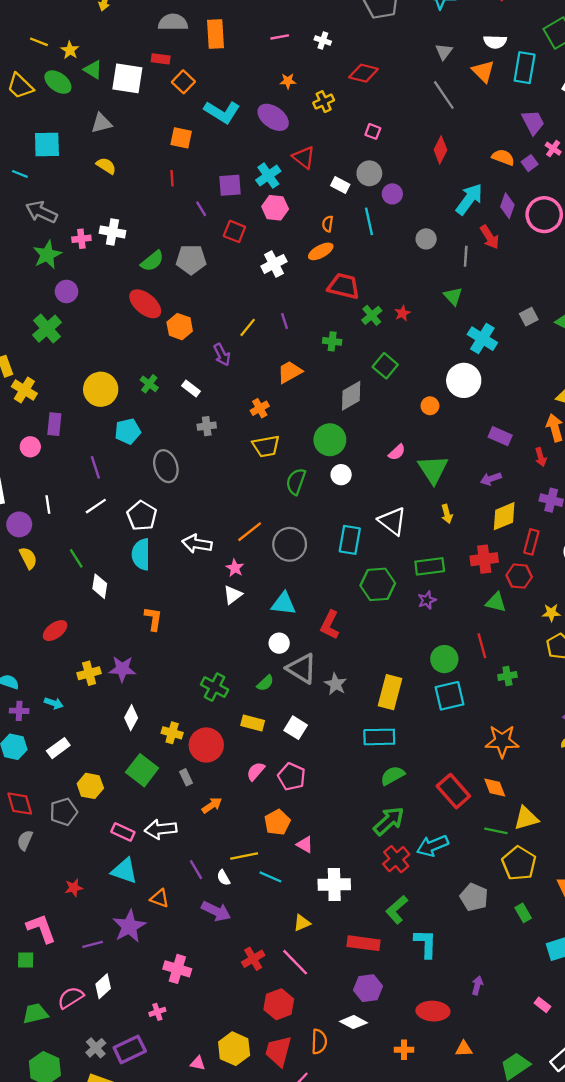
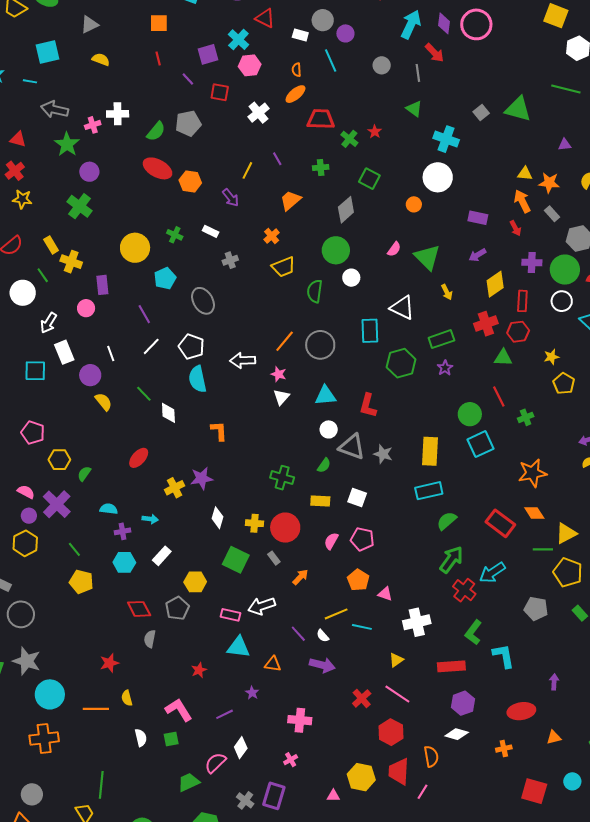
purple star: (129, 926) -> (252, 693), size x0.5
purple rectangle: (130, 1049) -> (274, 796), turned -36

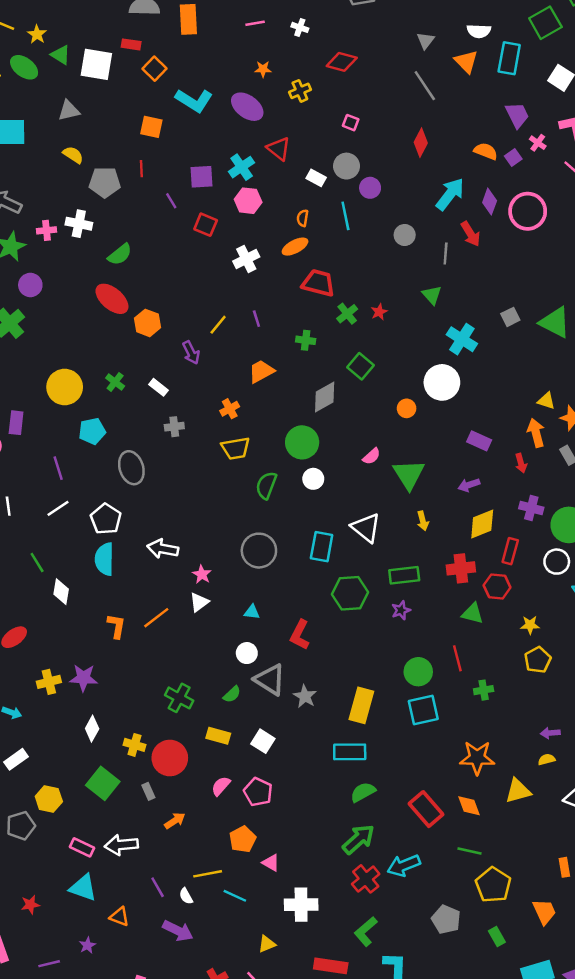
gray pentagon: (188, 123) -> (105, 182), moved
orange line: (285, 341) -> (156, 618), moved
cyan triangle: (325, 396) -> (252, 612), size x0.6
yellow triangle: (566, 533) -> (518, 791), moved

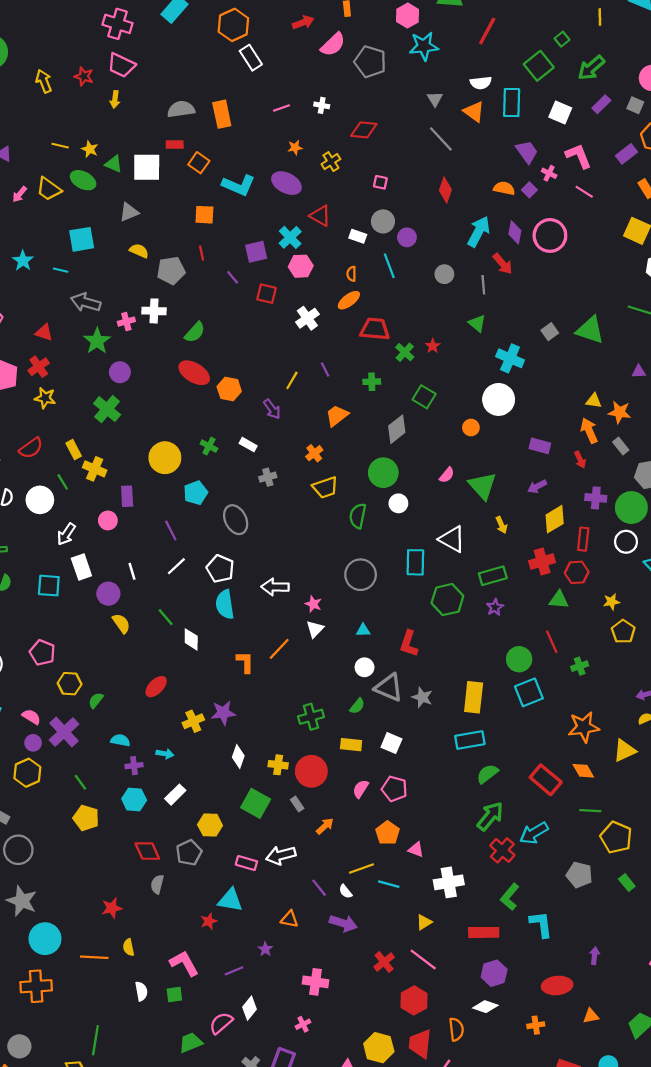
green cross: (179, 698) -> (311, 717), turned -35
cyan triangle: (83, 888) -> (230, 900), moved

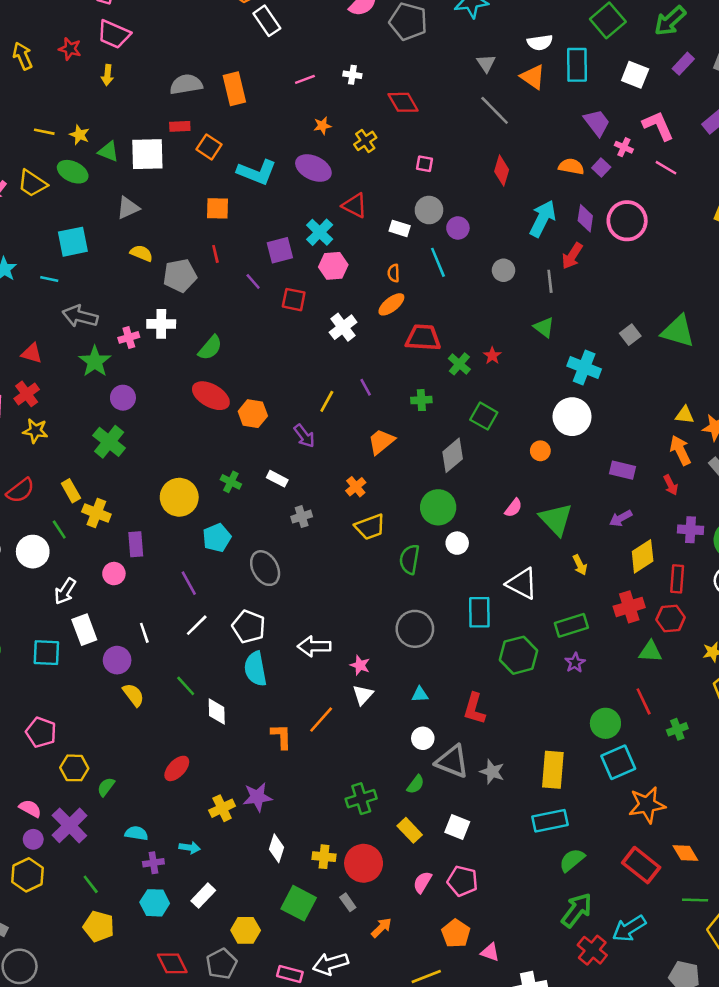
red diamond: (364, 130) -> (403, 102), turned 56
red arrow: (503, 264) -> (572, 256), turned 75
orange star: (584, 727) -> (647, 805), moved
yellow rectangle: (351, 745) -> (410, 830), turned 42

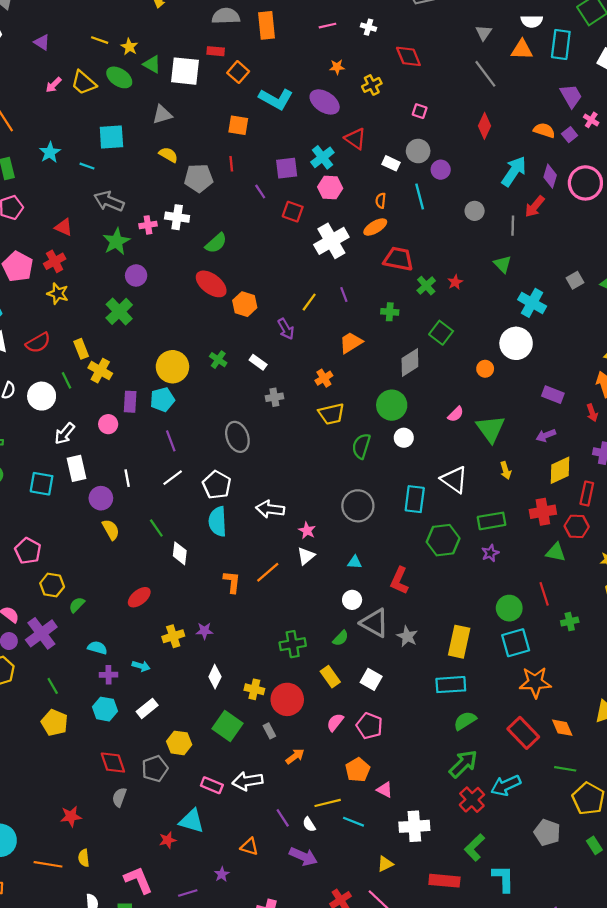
orange triangle: (533, 77) -> (522, 50), turned -40
white cross: (343, 327) -> (331, 241), size x1.4
cyan pentagon: (217, 538) -> (162, 400), moved
purple star: (257, 797) -> (204, 631), size x0.7

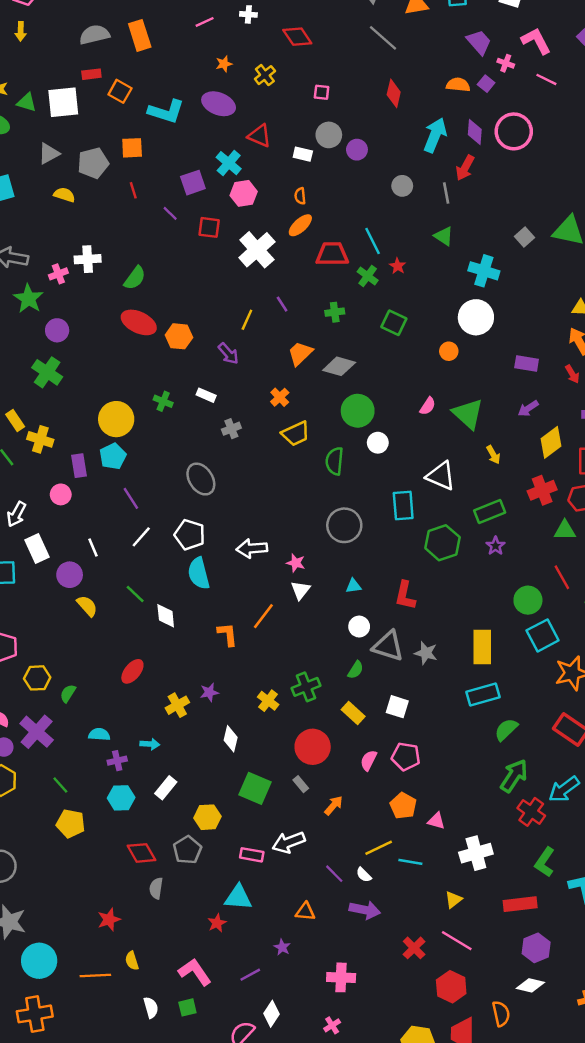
gray pentagon: (199, 178) -> (93, 163), moved
cyan line: (420, 197) -> (373, 241), moved
gray diamond: (410, 363) -> (339, 366), moved, turned 60
yellow cross: (254, 689) -> (268, 701), moved, turned 36

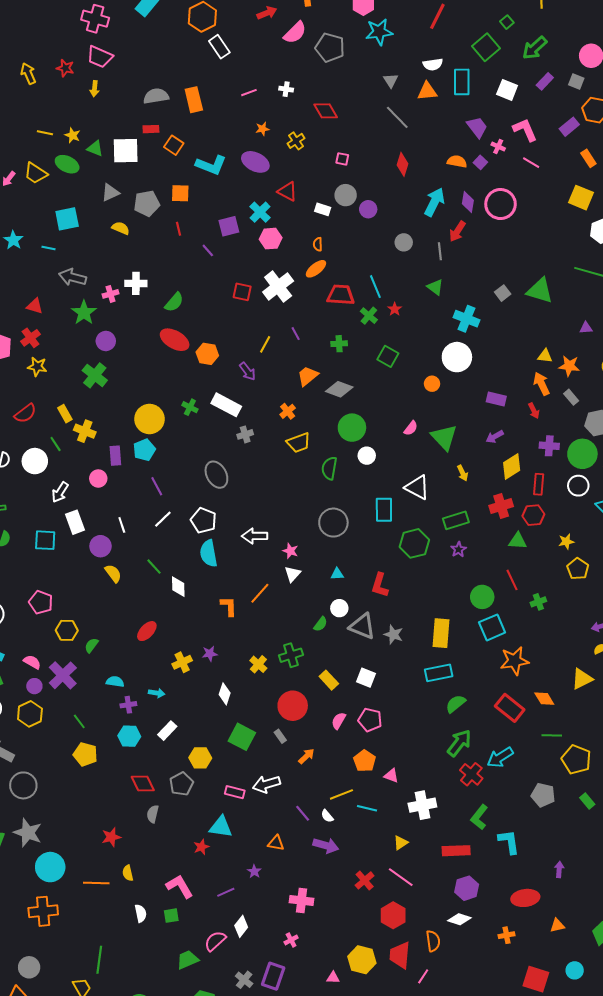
red square: (209, 227) -> (242, 292), moved
white rectangle: (206, 395) -> (226, 405), size x1.8
green semicircle: (356, 670) -> (321, 624), moved

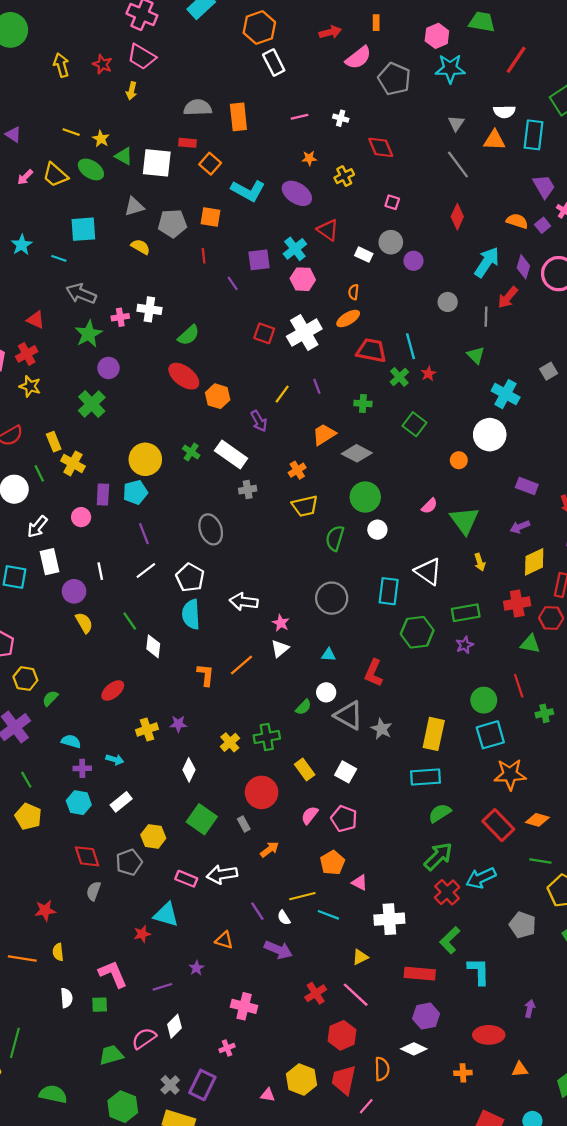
orange diamond: (544, 699) -> (537, 820), turned -50

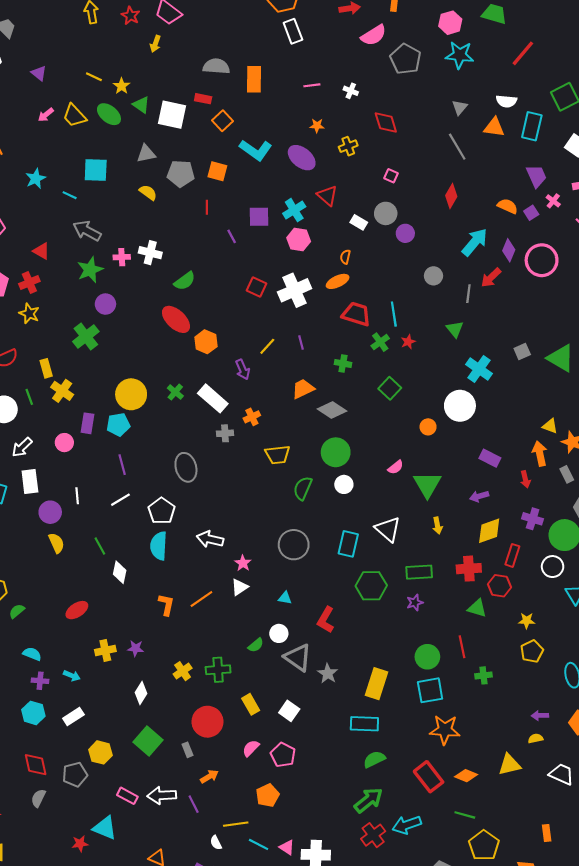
orange cross: (297, 470) -> (252, 417), moved
pink triangle: (360, 883) -> (287, 847), moved
purple line: (257, 911) -> (194, 804), moved

